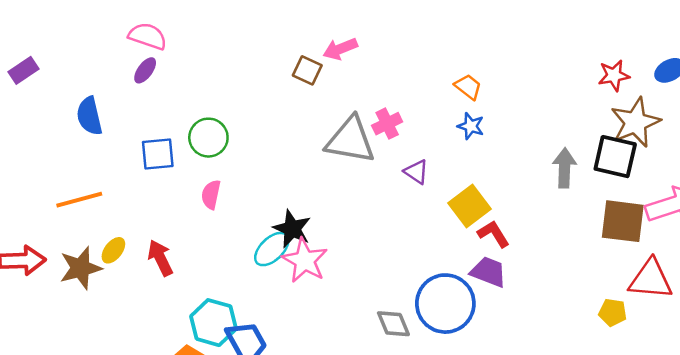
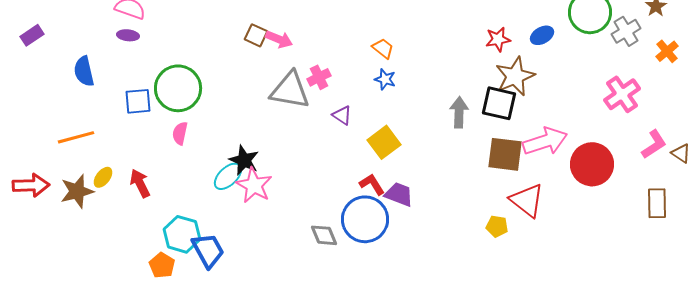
pink arrow: (340, 49) -> (279, 39), moved, turned -136
purple ellipse: (145, 70) -> (128, 35), turned 60
green circle: (208, 138) -> (178, 88), size x1.5
red L-shape: (494, 234) -> (372, 184), moved
red triangle: (651, 279) -> (527, 200), turned 33

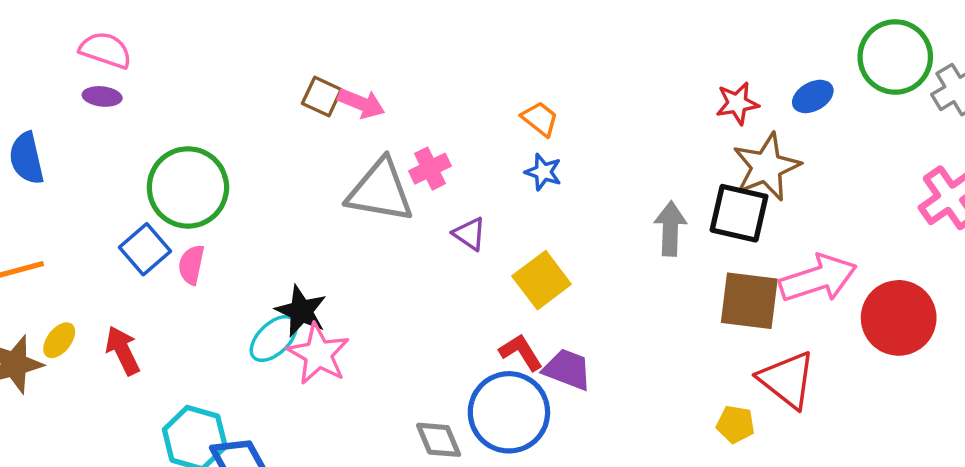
blue square: (138, 101) -> (145, 249), moved, turned -36

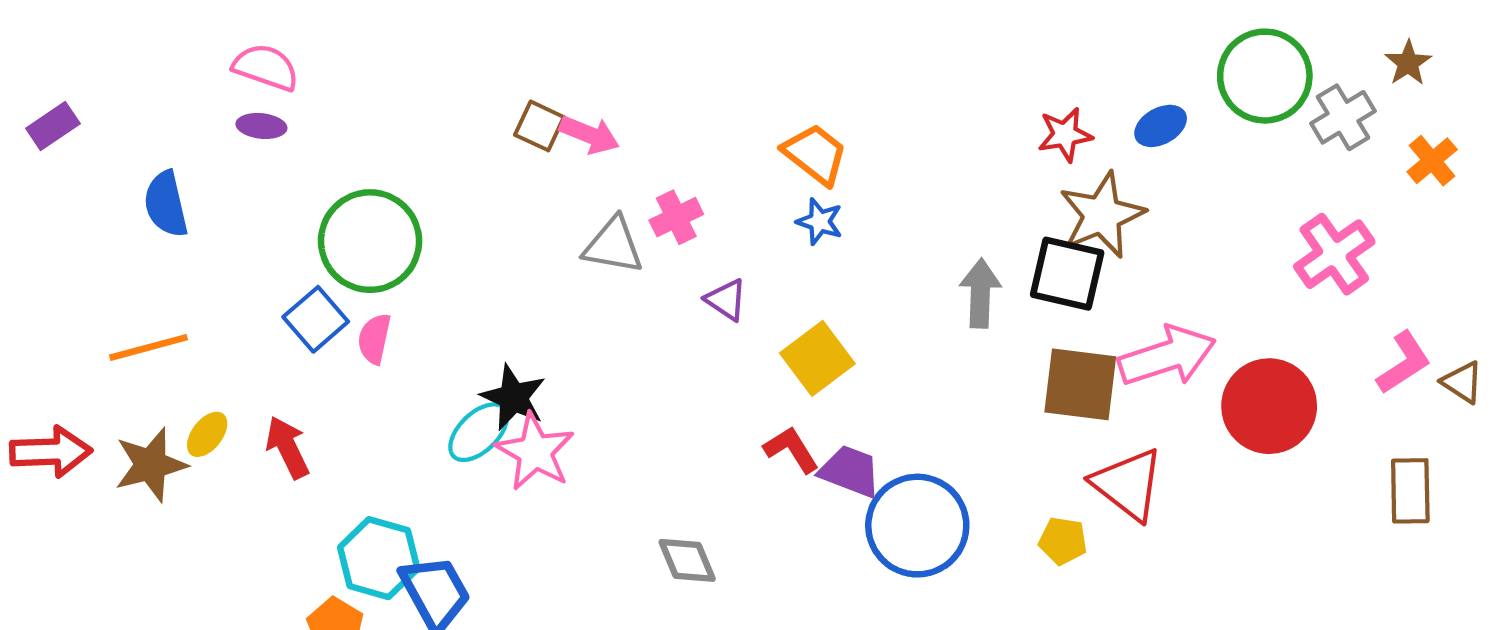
orange trapezoid: (540, 119) -> (815, 154), size x1.4
gray triangle: (380, 191) -> (613, 245), size x0.7
blue circle: (509, 412) -> (917, 526), moved

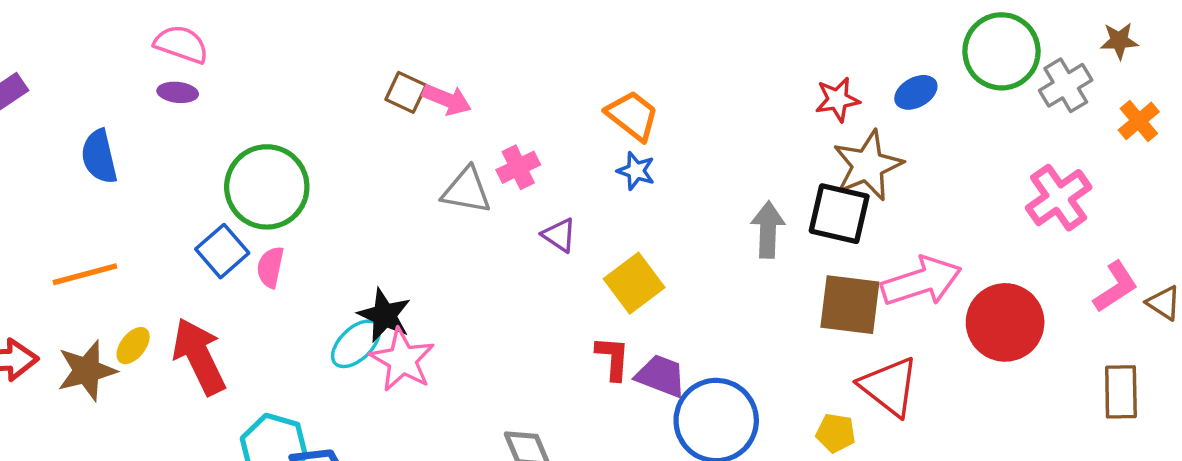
brown star: (1408, 63) -> (1119, 41), turned 30
red arrow: (287, 447) -> (199, 356), size x1.5
red L-shape: (791, 450) -> (613, 358), turned 36

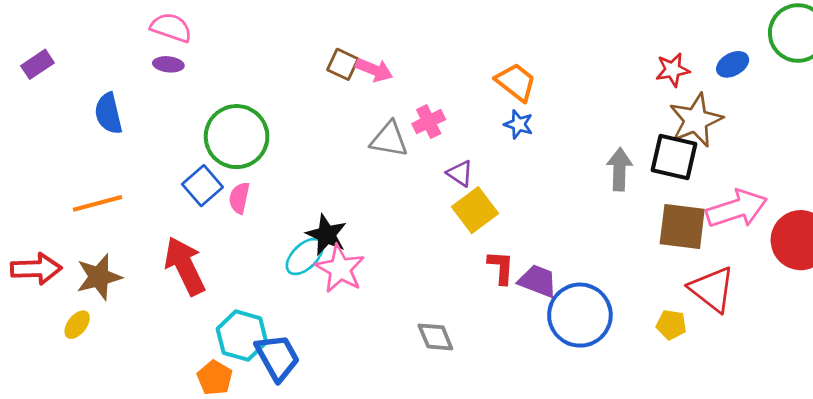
yellow square: (634, 283) -> (475, 210), moved
yellow ellipse: (133, 346) -> (77, 325), moved

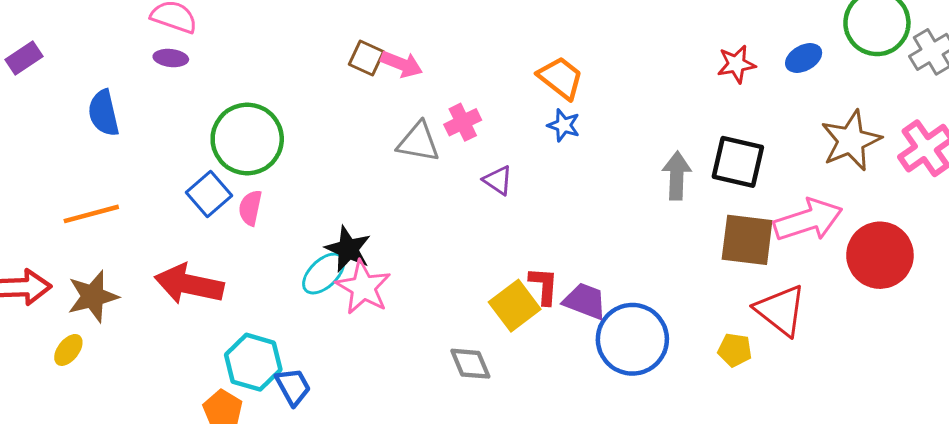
brown star: (696, 120) -> (851, 141), moved
yellow square: (475, 210) -> (515, 306), moved
red arrow: (185, 266) -> (189, 284), turned -52
blue trapezoid: (277, 357) -> (293, 387), size x0.7

